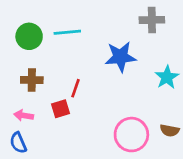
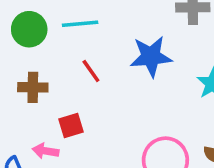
red line: (75, 88) -> (91, 71), moved, turned -54
pink arrow: (24, 115) -> (46, 151), moved

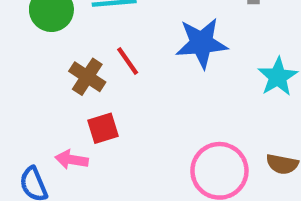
brown cross: (33, 87) -> (87, 77), moved, turned 32

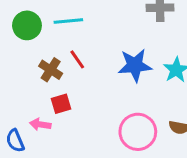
blue star: (202, 43) -> (135, 65), moved

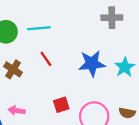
brown cross: (51, 70) -> (13, 69), moved
red square: (61, 104) -> (61, 105), moved

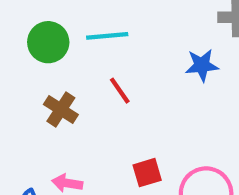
blue star: (92, 64) -> (202, 65), moved, size x0.7

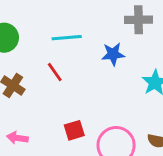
cyan line: (107, 36) -> (67, 38), moved

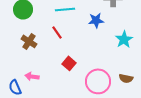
red square: (74, 130) -> (69, 63), moved, turned -32

